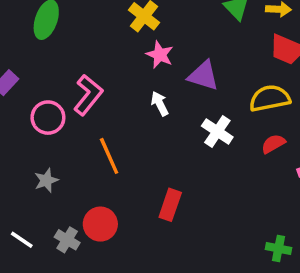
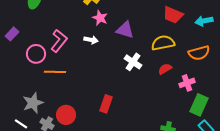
white arrow: (160, 104) -> (91, 40), moved, turned 128
orange line: (109, 156) -> (55, 72), moved, turned -65
gray star: (46, 180) -> (33, 103), moved, size x1.5

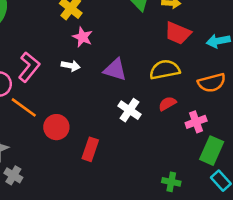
purple triangle: (125, 30) -> (115, 70), moved
white cross: (133, 62) -> (129, 110), moved
orange line: (55, 72) -> (24, 107), turned 35
red circle: (66, 115) -> (56, 127), moved

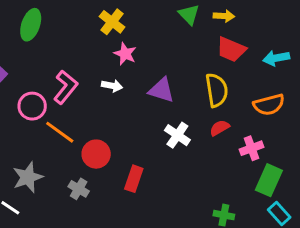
yellow semicircle: (165, 70) -> (217, 90), turned 92
gray cross: (13, 175) -> (79, 189), moved

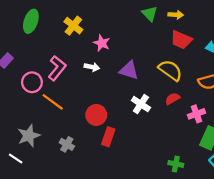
yellow cross: (112, 22) -> (73, 26), moved
yellow semicircle: (217, 90) -> (170, 70), turned -45
red circle: (96, 154) -> (96, 115), moved

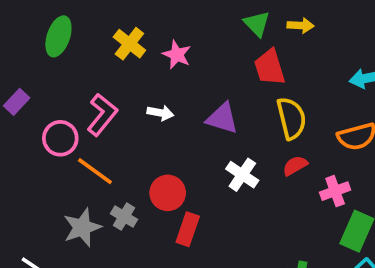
red trapezoid: (181, 40) -> (270, 67), moved, turned 50
pink star: (102, 43) -> (177, 55), moved
yellow semicircle: (170, 70) -> (291, 118), turned 40
gray star: (29, 136) -> (82, 227), moved
gray cross: (67, 144) -> (124, 217), moved

